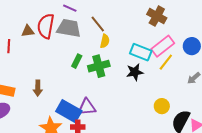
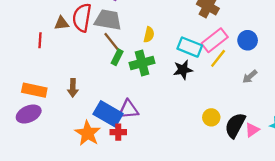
brown line: (98, 24) -> (111, 41), moved
yellow circle: (162, 106) -> (211, 117), moved

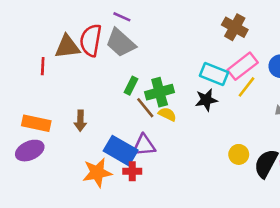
gray trapezoid: (108, 20) -> (121, 43), turned -148
brown triangle: (62, 23) -> (67, 47), size x1.5
yellow semicircle: (149, 35) -> (167, 114), moved, turned -77
brown line: (111, 41) -> (145, 108), moved
orange star: (88, 133) -> (97, 173), turned 30

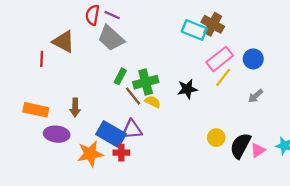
red semicircle: (91, 40) -> (92, 15), moved, size x0.7
brown triangle: (67, 47) -> (64, 42), turned 35
cyan rectangle: (214, 74) -> (194, 30), moved
purple ellipse: (30, 151) -> (57, 134), moved, turned 30

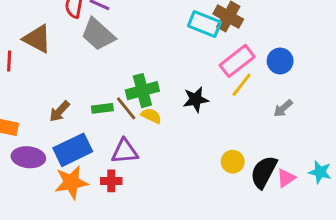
green rectangle: (120, 76) -> (102, 108), moved, turned 56
brown arrow: (75, 108) -> (59, 111), moved, turned 42
blue rectangle: (111, 134) -> (73, 150), moved, turned -56

